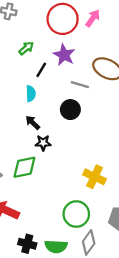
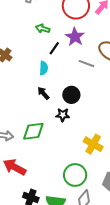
green arrow: (26, 48) -> (43, 29), turned -128
black circle: (70, 110) -> (71, 95), moved
black star: (43, 143) -> (63, 115), moved

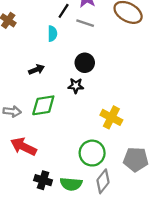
gray line: (87, 64) -> (85, 23), moved
black arrow: (43, 93) -> (36, 70), moved, turned 112

